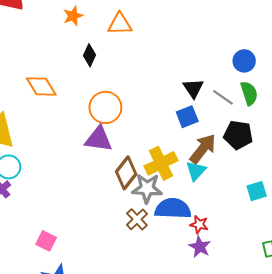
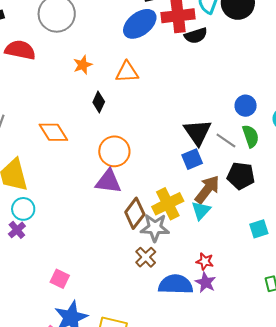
black triangle: (193, 88) -> (198, 132), size x1.4
blue semicircle: (173, 209) -> (176, 284), moved

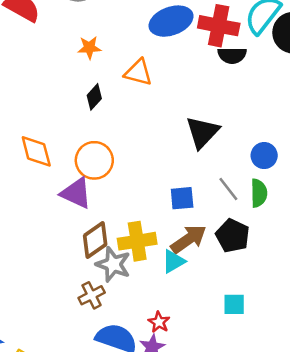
orange diamond: (53, 132) -> (36, 151), moved
black triangle: (198, 132) -> (202, 132), moved

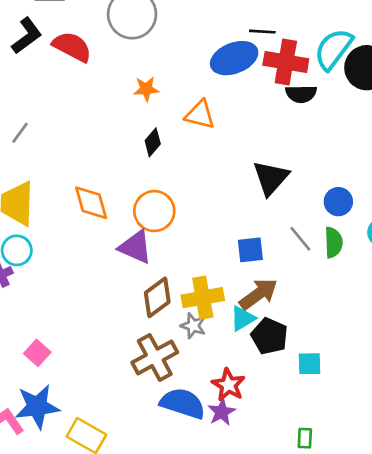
black pentagon: (233, 236) -> (269, 336), moved
gray star: (113, 264) -> (193, 326), moved, size x0.7
brown cross: (92, 295) -> (155, 357), size x1.6
red star: (159, 322) -> (228, 385), size x1.4

